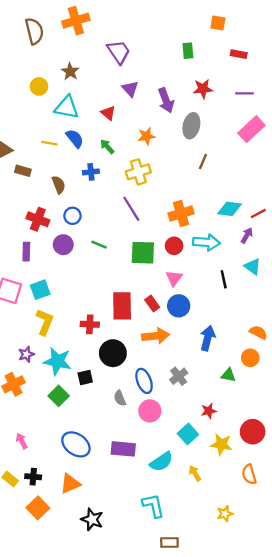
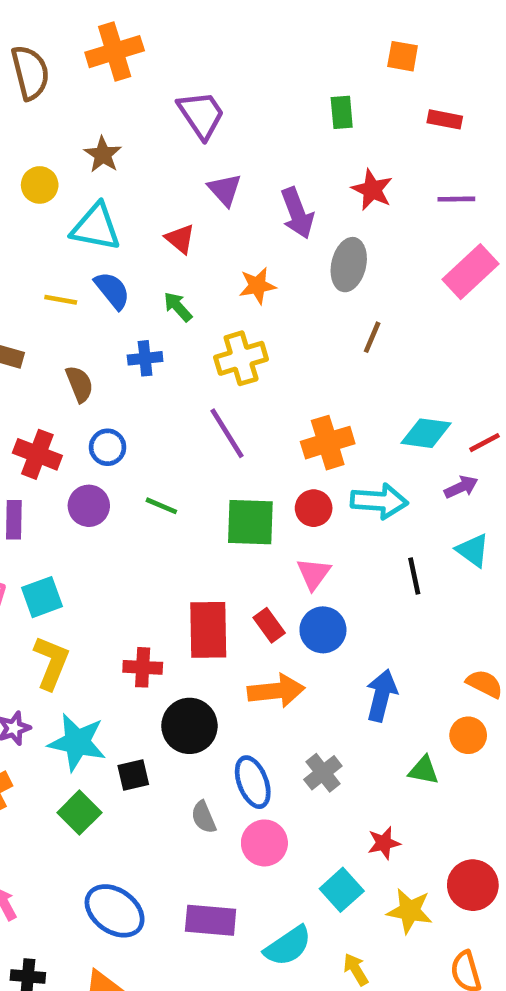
red star: (203, 89) -> (372, 190), turned 30
purple arrow: (247, 235) -> (461, 487), turned 35

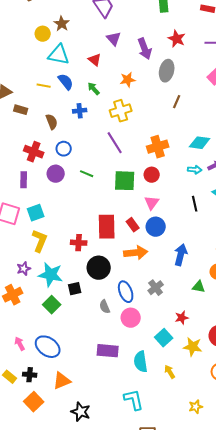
yellow circle: (40, 185) -> (43, 34), moved
cyan arrow: (379, 501) -> (195, 170), moved, size x0.6
blue ellipse: (115, 911) -> (48, 347), moved
cyan semicircle: (288, 946) -> (141, 362), turned 115

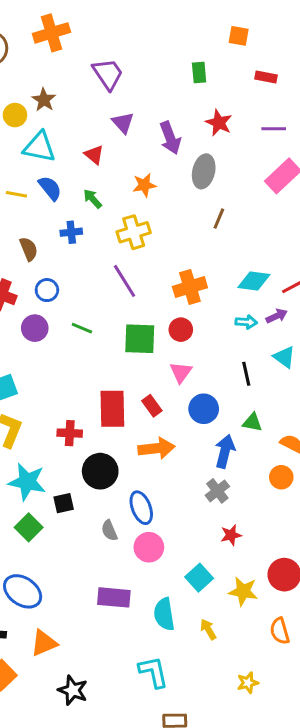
blue circle: (156, 227) -> (204, 409), moved
green triangle: (199, 287) -> (252, 422), moved
gray cross: (156, 288) -> (217, 491), moved
red star: (182, 318) -> (231, 535), moved

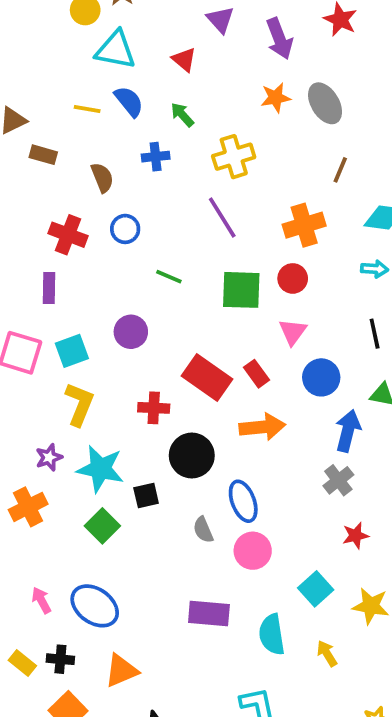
gray ellipse: (204, 171) -> (325, 103), moved, turned -44
orange star: (144, 185) -> (276, 98), moved
brown line: (219, 219) -> (340, 170), moved
purple circle: (35, 328) -> (131, 332), moved
red rectangle: (112, 409) -> (207, 377), turned -54

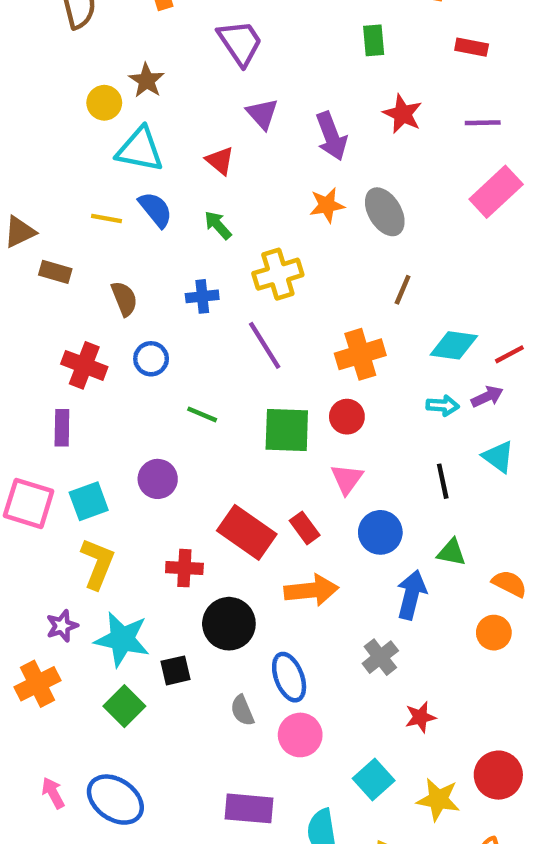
blue cross: (156, 157) -> (202, 296), moved
gray cross: (338, 480) -> (380, 657), moved

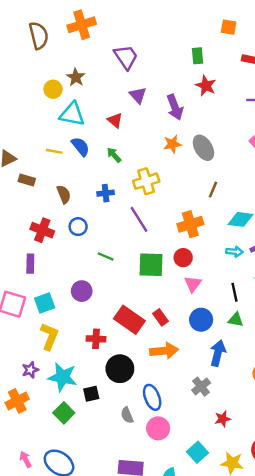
red star: (403, 114) -> (206, 86), moved
pink triangle: (347, 479) -> (193, 284), moved
green triangle: (452, 552) -> (236, 320), moved

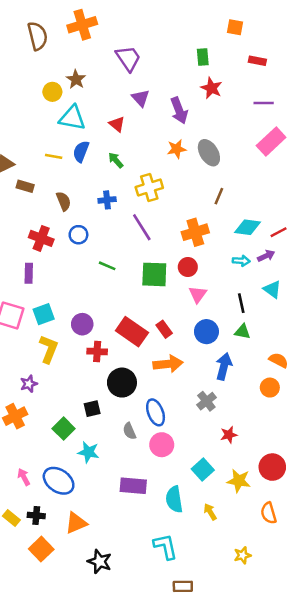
blue semicircle: (80, 147) -> (81, 151), turned -120
purple circle: (82, 291) -> (82, 324), moved
cyan star: (63, 377) -> (88, 452), moved, size x0.7

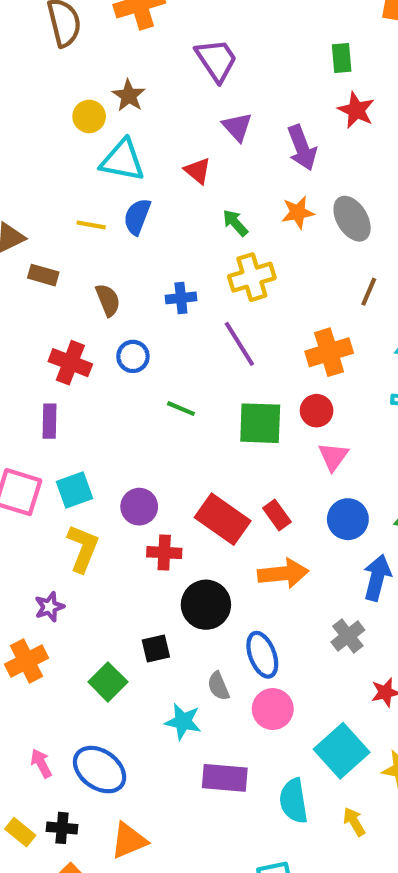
green arrow: (116, 160) -> (235, 223), moved
cyan star: (88, 452) -> (183, 722), moved
cyan square: (203, 470) -> (342, 751), size x1.4

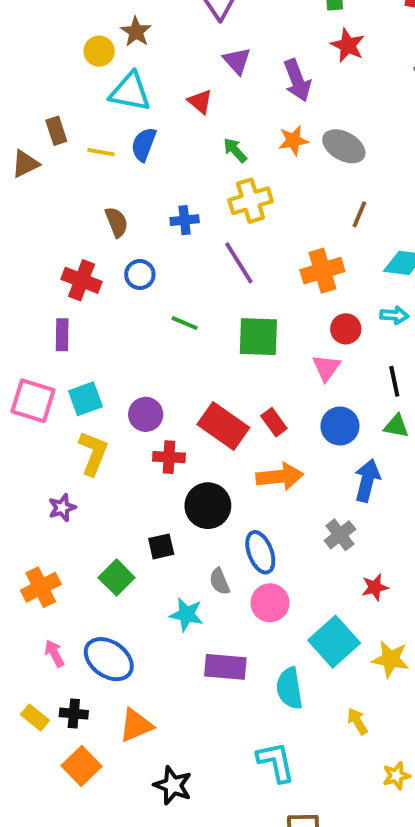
gray ellipse: (352, 219) -> (344, 146), turned -30
brown rectangle: (43, 275) -> (56, 131), moved, turned 56
red circle: (317, 411) -> (346, 329), moved
orange cross: (27, 661) -> (41, 587), moved
yellow arrow: (354, 822) -> (357, 721), moved

